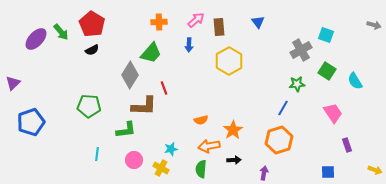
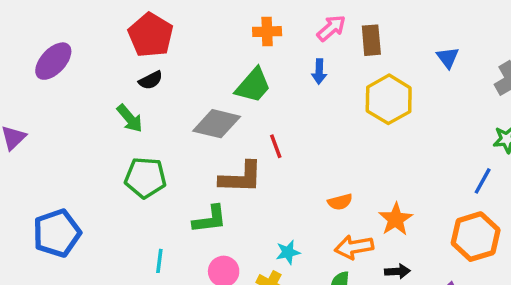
blue triangle: (258, 22) -> (448, 58), moved
green arrow: (61, 32) -> (130, 118), moved
gray diamond: (130, 75) -> (217, 124), turned 72
blue pentagon: (31, 122) -> (57, 233), moved

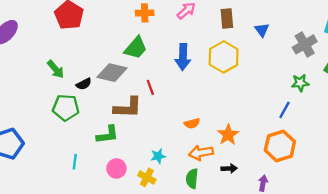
brown rectangle: (371, 40) -> (227, 19), moved
blue arrow: (319, 72) -> (183, 57), moved, size x1.6
black semicircle: (151, 80) -> (84, 84), moved

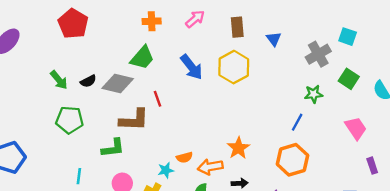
blue arrow: (183, 57) -> (192, 67), turned -40
black semicircle: (84, 84) -> (88, 81), moved
orange semicircle: (192, 123) -> (184, 157), moved

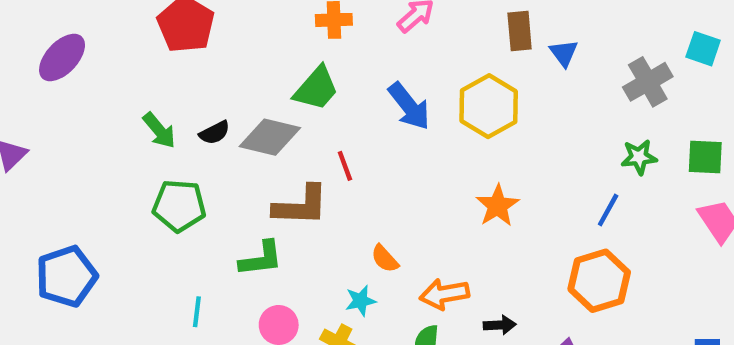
brown rectangle: (237, 27) -> (520, 31), moved
green square: (349, 79) -> (705, 157), moved, turned -30
orange star: (238, 148) -> (497, 206), moved
orange semicircle: (184, 157) -> (385, 259), moved, turned 63

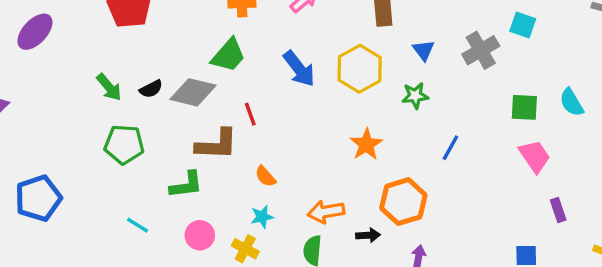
blue triangle: (564, 53) -> (424, 50), moved
green star: (639, 157) -> (415, 96), moved
orange semicircle: (385, 259) -> (265, 176), moved
orange hexagon: (599, 281) -> (403, 202), moved
cyan line: (197, 312) -> (138, 225), turned -65

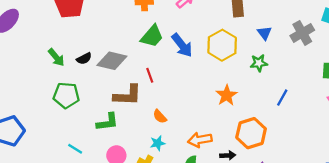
green trapezoid: (228, 55) -> (152, 36), moved

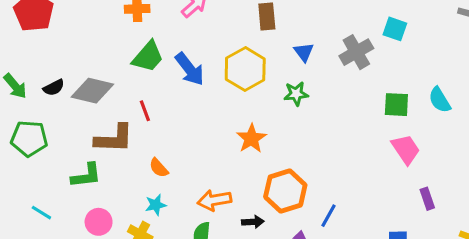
blue line: (282, 98) -> (329, 216), moved

